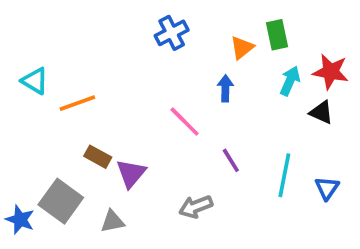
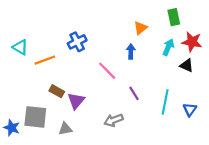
blue cross: (172, 33) -> (77, 42), moved
green rectangle: (277, 35) -> (174, 17), moved
gray square: (61, 201) -> (35, 117), turned -30

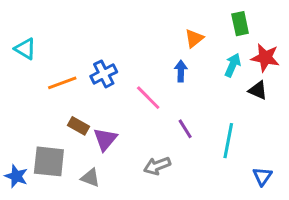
blue cross: (77, 42) -> (104, 74), moved
cyan triangle: (20, 47) -> (25, 49), moved
blue triangle: (190, 109) -> (262, 176), moved
gray triangle: (65, 129) -> (90, 178), turned 32

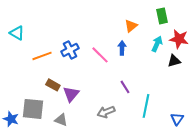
black triangle: (258, 90) -> (174, 61), turned -40
pink line: (148, 98) -> (100, 55), moved
cyan line: (228, 141) -> (146, 106), moved

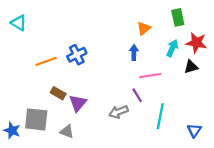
cyan triangle: (17, 33) -> (19, 23), moved
pink line: (100, 55) -> (150, 76), moved, turned -54
gray arrow: (106, 112) -> (119, 112), moved

